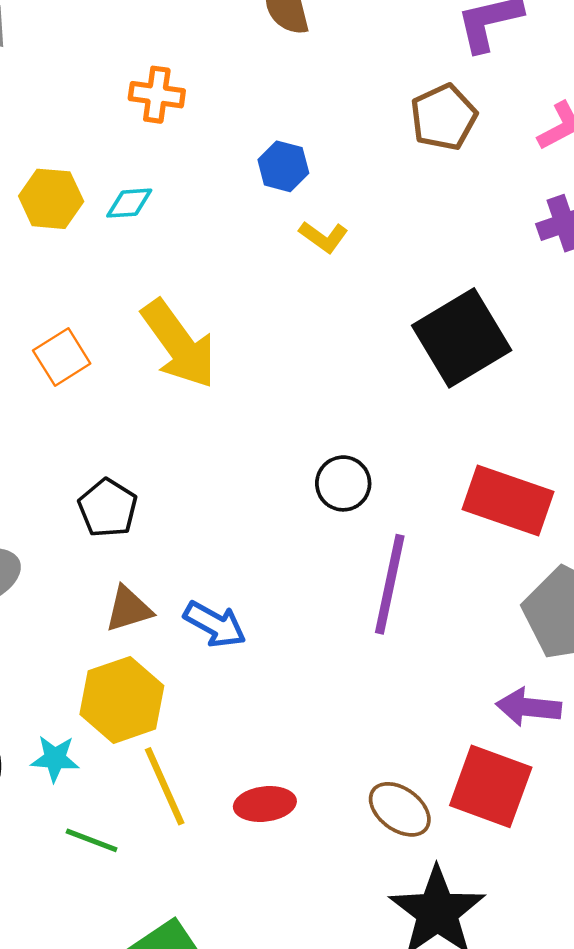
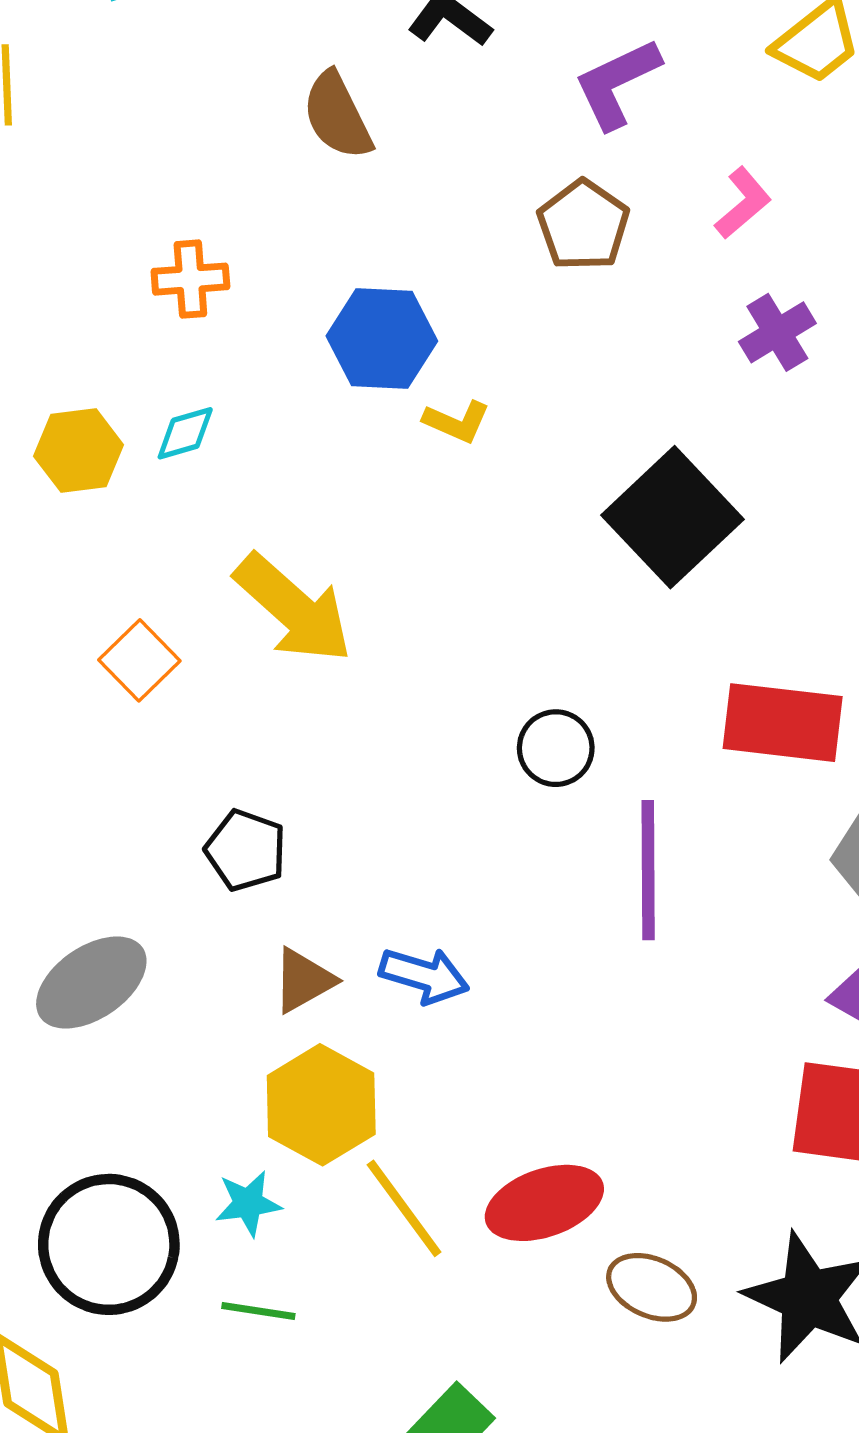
blue hexagon: (283, 166) -> (382, 338), size x1.5
red ellipse: (265, 804) -> (544, 1203), size x1.4
brown ellipse: (400, 809) -> (652, 1287), moved
green line: (92, 840) -> (258, 1311), moved

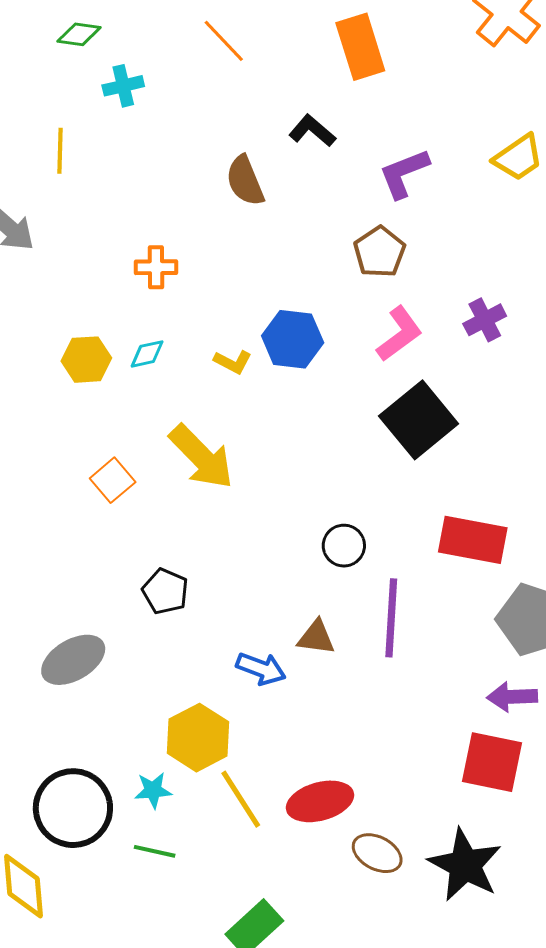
pink L-shape: (743, 203) -> (399, 334), moved, size x1.4
blue hexagon: (382, 338) -> (293, 339), moved
yellow L-shape: (457, 422) -> (233, 362), moved
brown triangle: (303, 980) -> (316, 637), moved, turned 33

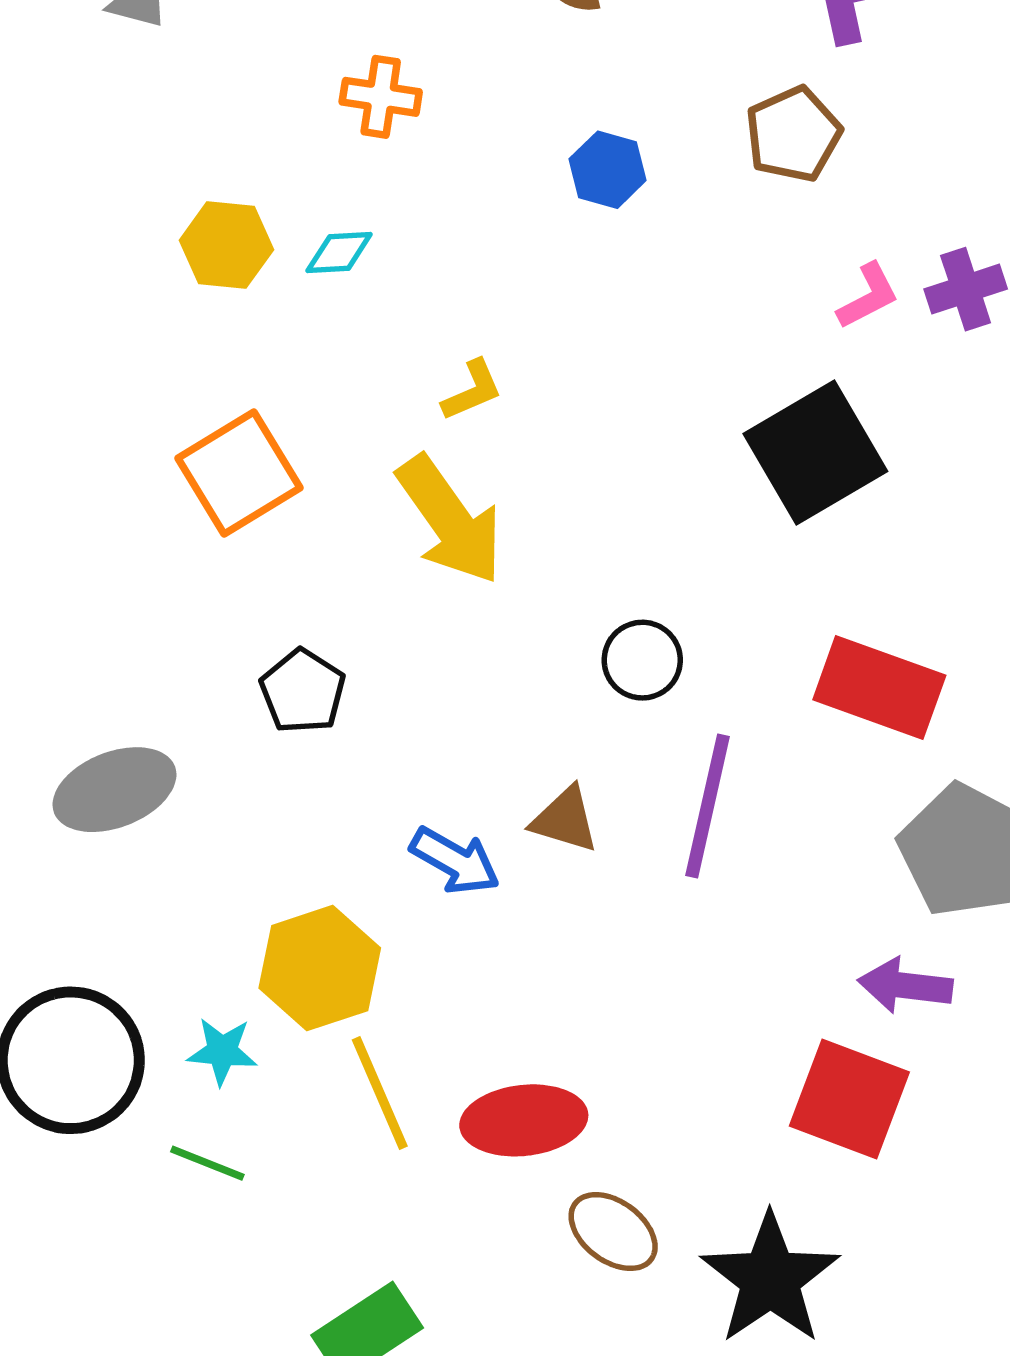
pink L-shape: (399, 334) -> (868, 296), moved, size x0.7
blue hexagon: (293, 339) -> (608, 170), moved, size x0.7
yellow L-shape: (233, 362) -> (472, 390), moved, turned -60
yellow arrow: (201, 457) -> (450, 520), moved
orange square: (113, 480) -> (239, 473), size x1.5

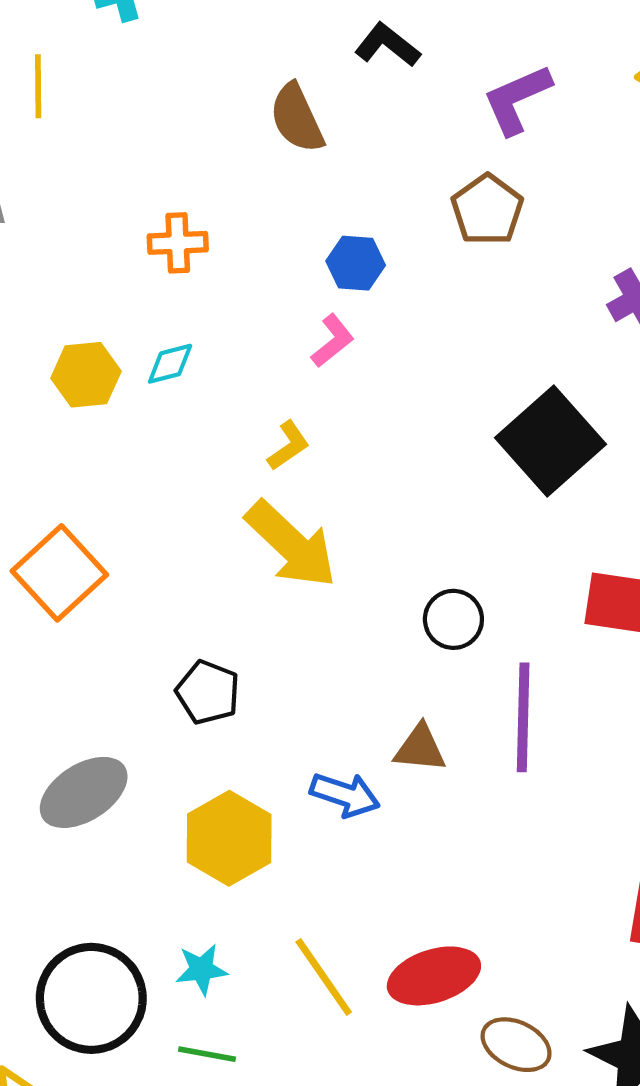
pink L-shape: (868, 296) -> (333, 341), moved
orange square: (239, 473) -> (59, 573), moved
yellow hexagon: (320, 968) -> (229, 838), moved

